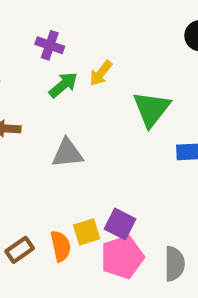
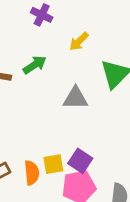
green arrow: (63, 85) -> (35, 65), moved
gray triangle: (67, 153) -> (75, 98), moved

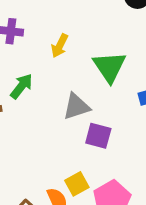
purple square: (80, 161) -> (98, 136), moved

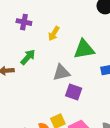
green triangle: (110, 67) -> (84, 49), turned 50

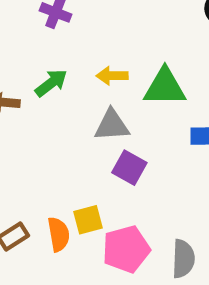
yellow arrow: (54, 34) -> (112, 76), moved, turned 48

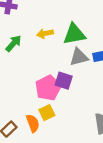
gray triangle: (112, 125) -> (79, 57), moved
pink pentagon: (126, 249) -> (48, 88), moved

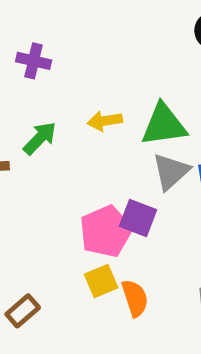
gray triangle: (79, 57) -> (171, 172), turned -30
orange semicircle: (33, 123) -> (135, 298), moved

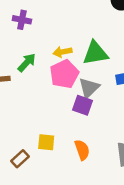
gray triangle: (171, 172) -> (89, 88), moved
pink pentagon: (106, 231) -> (64, 74), moved
yellow square: (101, 281) -> (46, 142), moved, turned 30

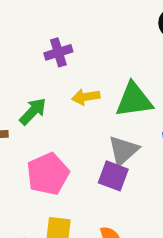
purple cross: (22, 20) -> (58, 52), moved, turned -30
pink pentagon: (64, 74) -> (48, 174), moved

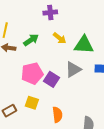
yellow arrow: (86, 97) -> (60, 38), turned -144
purple square: (113, 176) -> (51, 79), moved

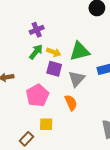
green arrow: (31, 40) -> (36, 52), moved
purple square: (51, 79) -> (54, 69), moved
orange semicircle: (57, 115) -> (71, 103), moved

